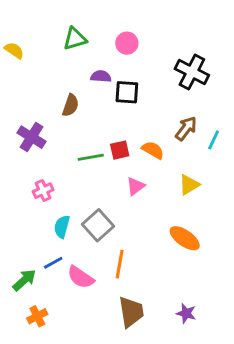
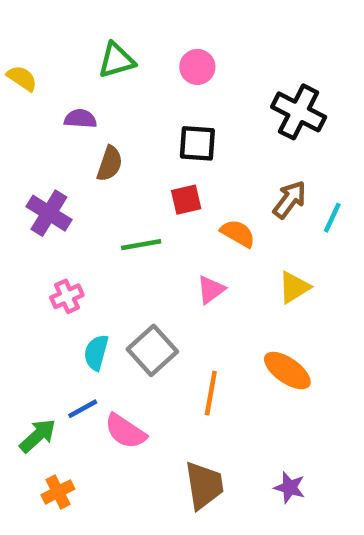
purple semicircle: (101, 76) -> (80, 119), moved
red square: (120, 150) -> (186, 200), moved
orange line: (120, 264) -> (211, 393), moved

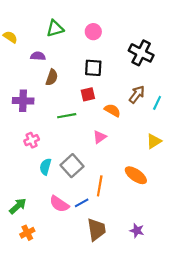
purple cross: (49, 213) -> (23, 101), turned -30
yellow triangle: (294, 287) -> (154, 141), moved
blue line: (83, 409) -> (82, 203), moved

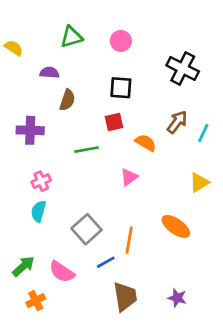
gray square: (72, 166) -> (87, 229), moved
cyan semicircle: (45, 167) -> (38, 211), moved
pink semicircle: (59, 204) -> (62, 272), moved

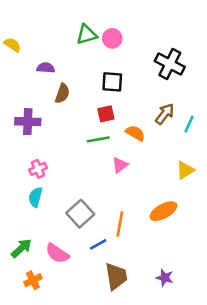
green triangle: (71, 37) -> (87, 35), moved
green line: (87, 150) -> (98, 139), moved
orange ellipse: (176, 226) -> (163, 211), turned -64

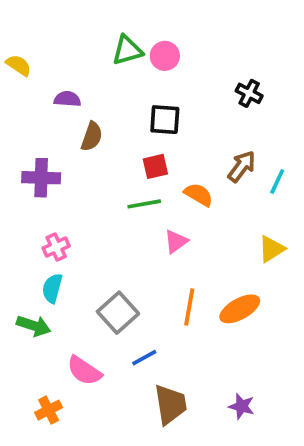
black cross: (170, 64) -> (249, 93), size x0.6
orange line: (120, 224) -> (189, 307), moved
green arrow: (21, 248) -> (34, 326), moved, turned 60

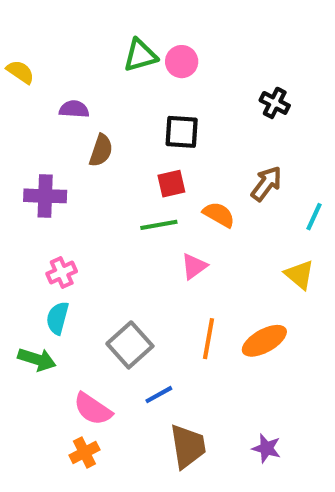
cyan line: (277, 181) -> (314, 217), moved
yellow triangle: (272, 249) -> (300, 275), turned -48
orange cross: (49, 410) -> (84, 452), moved

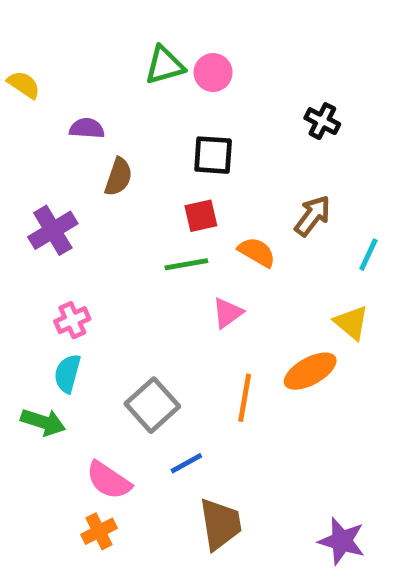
purple cross: (45, 196) -> (53, 230), turned -33
orange ellipse: (264, 341) -> (310, 371), moved
purple star: (266, 448) -> (342, 541), moved, size x1.4

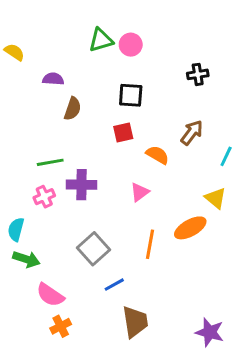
black cross: (322, 121) -> (198, 74), turned -36
purple cross: (53, 230) -> (82, 185), moved, turned 32
green line: (186, 264) -> (50, 162), moved
cyan semicircle: (67, 374) -> (16, 229), moved
pink semicircle: (109, 480) -> (50, 295), moved

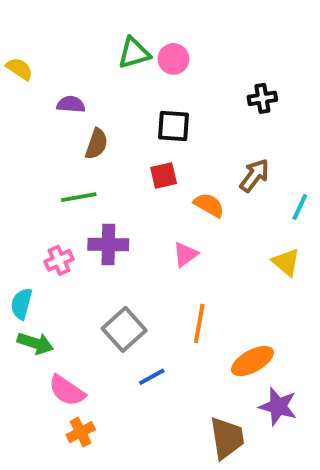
green line: (50, 162) -> (79, 197), moved
orange ellipse: (190, 228) -> (252, 361), moved
brown trapezoid: (135, 322) -> (227, 438), moved
purple star: (210, 332) -> (278, 406), moved

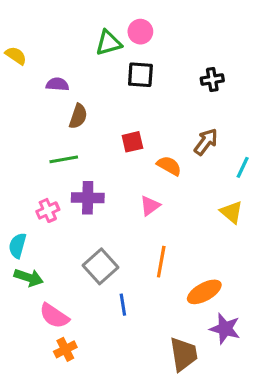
pink circle: (173, 59) -> (140, 32), moved
black square: (173, 126) -> (140, 75), moved
blue line: (152, 377) -> (123, 305), turned -70

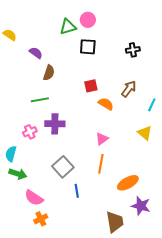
purple semicircle: (57, 84) -> (36, 53), turned 32
red square: (132, 142) -> (91, 86), moved
pink triangle: (150, 206) -> (102, 139), moved

